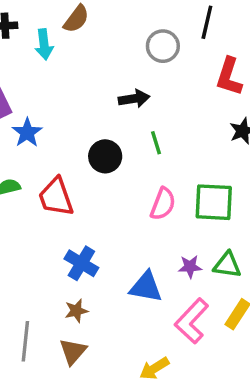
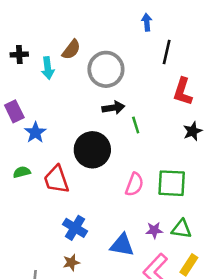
gray circle: (163, 46) -> (106, 69), moved, size x1.5
green line: (156, 143) -> (136, 125), moved
black circle: (105, 156) -> (92, 150), size x1.5

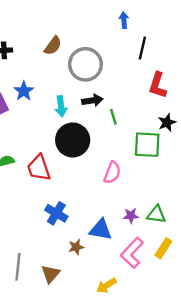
cyan arrow: (48, 68) -> (61, 106), moved
blue star: (35, 132) -> (24, 91), moved
green square: (172, 183) -> (147, 145), moved
brown star: (71, 262) -> (76, 247), moved

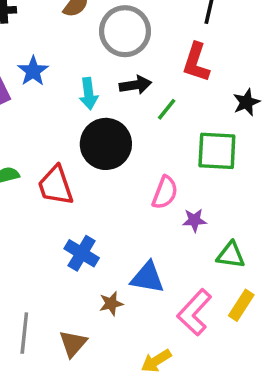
red L-shape: (158, 85) -> (196, 62), moved
green line: (113, 117) -> (167, 109), turned 56
black star: (167, 123) -> (246, 102), moved
purple star: (131, 216) -> (194, 220), moved

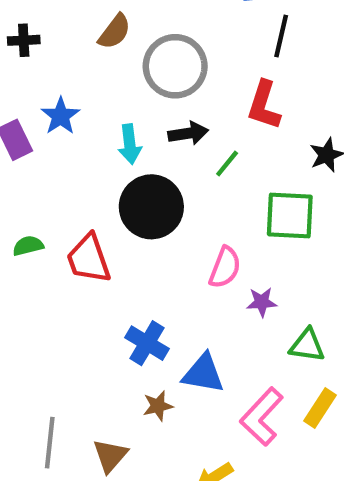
blue cross: (82, 253) -> (147, 343), moved

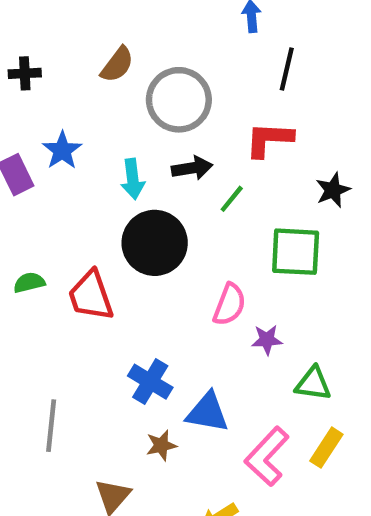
red L-shape: (264, 105) -> (269, 139), turned 75
gray line: (50, 443) -> (51, 426), moved

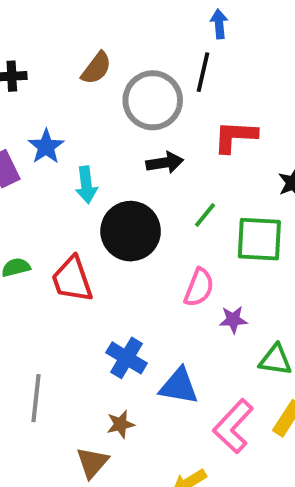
black line: (287, 69) -> (203, 72), moved
cyan arrow: (133, 179) -> (86, 185), moved
green line: (232, 199) -> (205, 215), moved
brown star: (161, 445) -> (120, 424), moved

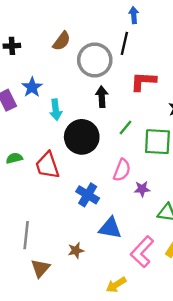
black arrow: (165, 163) -> (102, 97), turned -84
blue cross: (127, 358) -> (88, 195), moved
brown triangle: (92, 463) -> (40, 268), moved

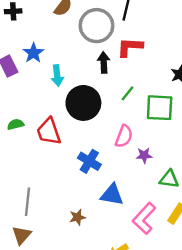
red L-shape: (143, 81) -> (130, 47), moved
brown triangle: (40, 268) -> (21, 235), moved

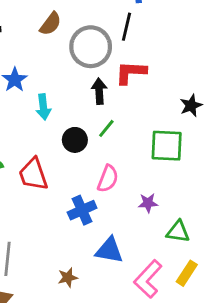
green line: (127, 93) -> (106, 128), moved
black circle: (83, 103) -> (75, 140), size x0.6
pink semicircle: (124, 136) -> (108, 179), moved
blue cross: (89, 161) -> (82, 210), turned 35

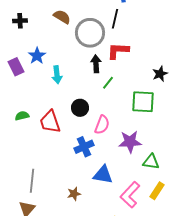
brown semicircle: (50, 24) -> (62, 17), turned -96
green line: (106, 128) -> (108, 83), moved
black circle: (75, 140) -> (80, 108), moved
purple star: (148, 203) -> (130, 142), size x1.6

